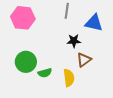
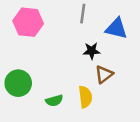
green circle: (26, 62) -> (18, 83), moved
green semicircle: (45, 73) -> (54, 101), moved

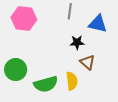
brown triangle: (104, 74) -> (87, 62), turned -42
green semicircle: (54, 101) -> (46, 84), size x1.6

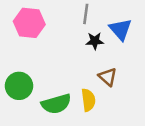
blue triangle: (98, 24) -> (120, 29), turned 36
black star: (77, 42) -> (95, 41), moved

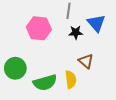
pink hexagon: (29, 23) -> (39, 28), moved

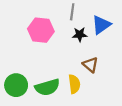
blue triangle: (96, 23) -> (101, 25), turned 36
green circle: (15, 68) -> (16, 85), moved

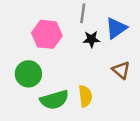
brown triangle: (90, 65) -> (121, 70), moved
green circle: (16, 85) -> (28, 74), moved

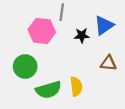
gray line: (83, 13) -> (62, 12), moved
brown triangle: (121, 70) -> (108, 63), turned -35

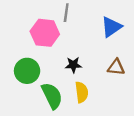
black star: (82, 35) -> (73, 65), moved
green semicircle: (48, 90) -> (52, 96), turned -100

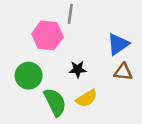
blue triangle: (111, 27) -> (118, 44), moved
yellow semicircle: (82, 92) -> (87, 98), turned 66

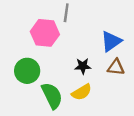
black star: (78, 69) -> (83, 66), moved

